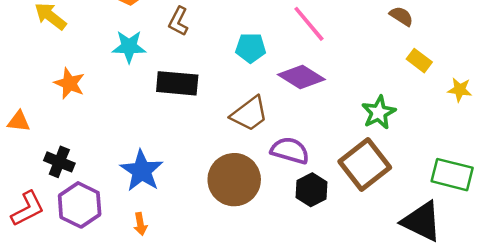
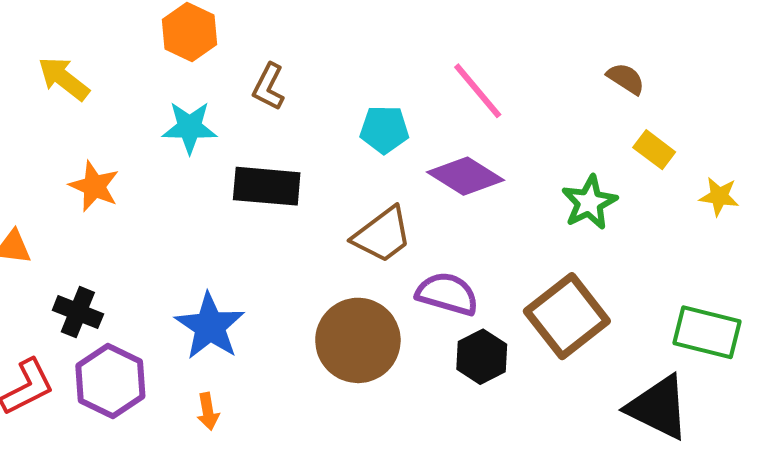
green star: (379, 112) -> (589, 202), moved

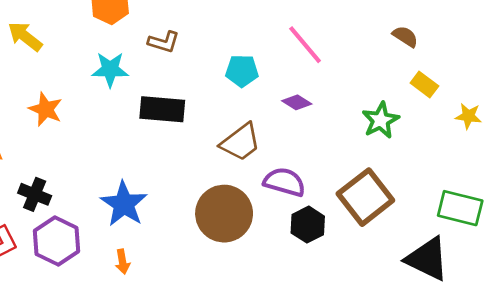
brown L-shape: (269, 87) -> (164, 42), turned -100
purple diamond: (466, 176) -> (297, 102), size x0.6

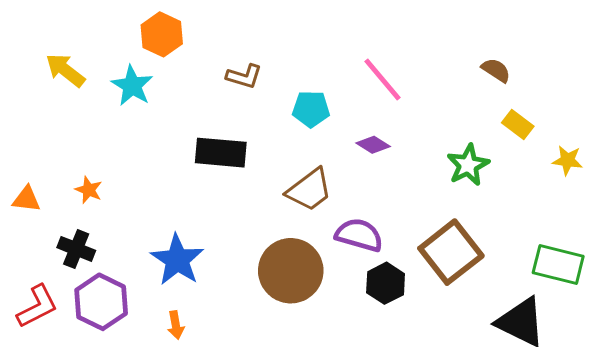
brown L-shape: (164, 42) -> (244, 76), moved
cyan star: (110, 69) -> (132, 86), moved, turned 30
orange star: (46, 109) -> (89, 190), moved, size x0.7

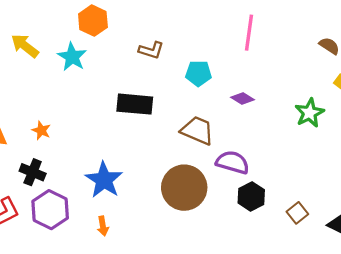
pink line: (382, 79) -> (249, 33), moved, turned 48
brown trapezoid: (309, 190) -> (197, 130), turned -120
brown square: (451, 252) -> (297, 213), moved, size x0.5

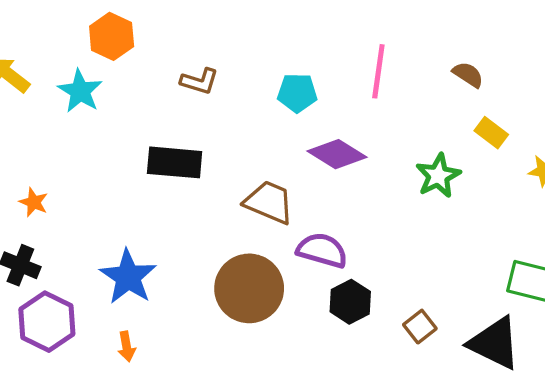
pink line: (249, 33) -> (378, 71), moved
cyan pentagon: (198, 73) -> (297, 93), moved
purple diamond: (242, 99) -> (337, 154), size x1.6

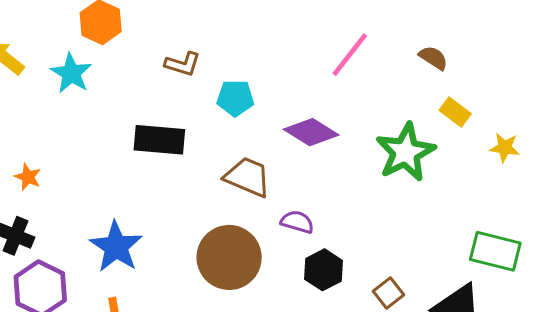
pink line: (378, 71) -> (350, 55), turned 30
cyan pentagon: (297, 93) -> (235, 98), moved
green star: (438, 176) -> (406, 152), size x1.4
purple semicircle: (322, 250) -> (297, 222), size x0.7

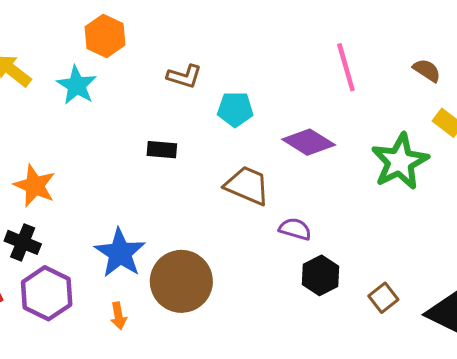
pink line: (350, 55) -> (346, 67), turned -54
black rectangle: (159, 140) -> (162, 150), size x0.6
orange star: (28, 177) -> (35, 186), size x1.6
brown circle: (229, 257) -> (181, 281), moved

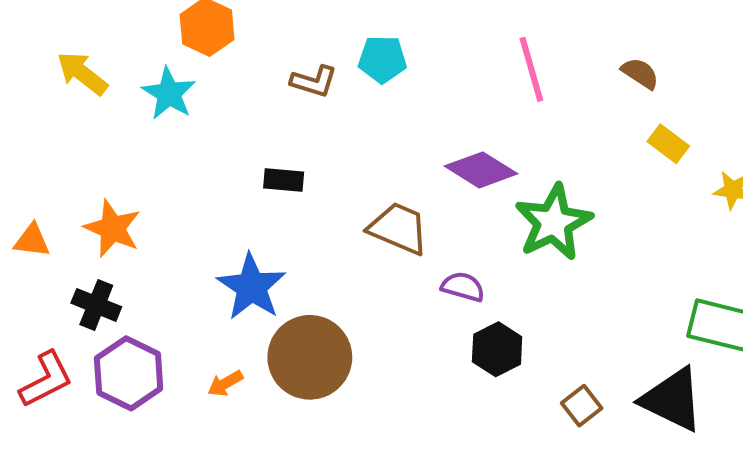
cyan pentagon: (235, 109) -> (382, 59), moved
green star: (400, 162) -> (553, 222), moved
blue star: (120, 253) -> (251, 287), moved
brown square: (383, 298) -> (582, 406), moved
orange arrow: (118, 316) -> (225, 383), moved, turned 70

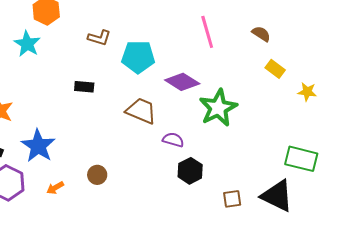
cyan pentagon: (382, 59) -> (138, 57), moved, size x1.4
blue star: (251, 287) -> (38, 146), moved
brown circle: (310, 357) -> (97, 175), size x0.5
brown square: (582, 406) -> (232, 199), turned 30

